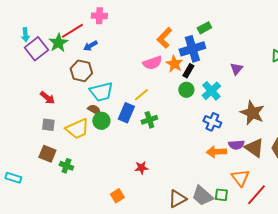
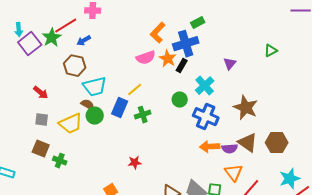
green circle: (186, 90) -> (180, 100), moved
blue cross: (212, 122) -> (206, 117), size x1.4
purple semicircle: (236, 145) -> (230, 149), moved

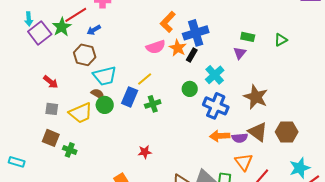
green rectangle: (198, 23) -> (248, 37), moved, turned 40

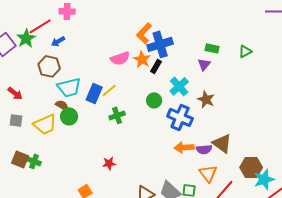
orange L-shape: (168, 22) -> (144, 33), moved
blue rectangle: (130, 97) -> (94, 93), moved
brown star: (256, 97) -> (206, 99), moved, size x0.7
brown hexagon: (287, 132) -> (251, 167), moved
brown square: (51, 138) -> (20, 159), moved

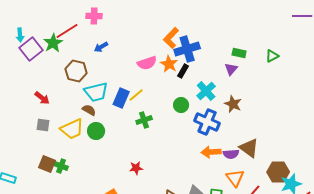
blue arrow: (58, 41) -> (101, 47), moved
green circle: (69, 116) -> (96, 131), moved

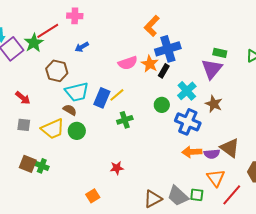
orange L-shape: (171, 38) -> (152, 26), moved
purple triangle: (231, 69) -> (212, 69), size x1.6

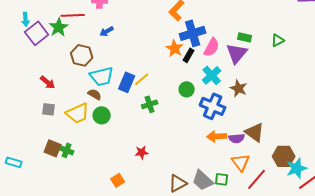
red line: (48, 31) -> (73, 15), turned 30
pink semicircle: (128, 63) -> (212, 47), moved, turned -42

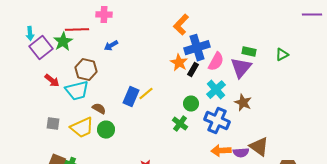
cyan trapezoid: (102, 76) -> (77, 91), moved
red arrow: (48, 82) -> (52, 81), moved
green cross: (150, 104) -> (180, 124), moved, turned -35

